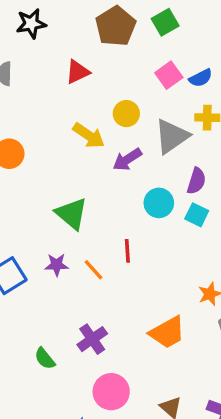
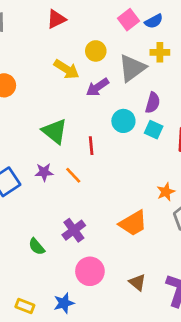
red line: (127, 251) -> (91, 146), moved

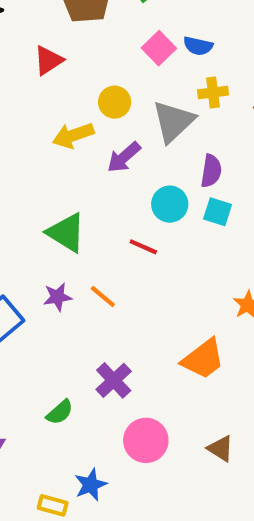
blue semicircle: (154, 21) -> (198, 46), turned 48
yellow arrow: (67, 69) -> (73, 135), turned 135
red line: (91, 146) -> (143, 247), moved, turned -54
green semicircle: (37, 247) -> (60, 412), turned -84
blue star: (64, 303) -> (91, 485), moved

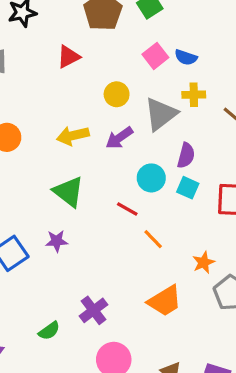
yellow arrow: (73, 135) -> (73, 136), moved
orange line: (103, 296) -> (153, 239), moved

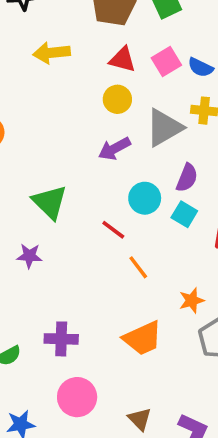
red triangle: (68, 57) -> (122, 60), moved, turned 35
yellow arrow: (73, 136) -> (52, 53), moved
purple cross: (94, 310) -> (61, 339), turned 32

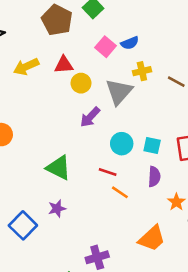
red triangle: (122, 60) -> (64, 65), moved
blue semicircle: (200, 67) -> (130, 43), turned -30
purple semicircle: (187, 178) -> (154, 177), moved
orange line: (138, 267) -> (120, 192), moved

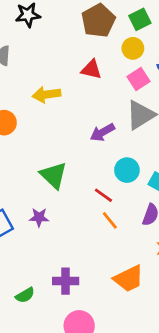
pink square: (106, 47) -> (138, 79), moved
yellow arrow: (26, 67) -> (46, 94), moved
yellow circle: (81, 83) -> (133, 48), moved

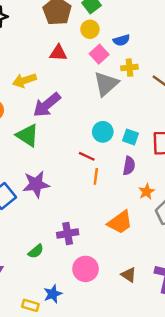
purple arrow: (102, 132) -> (47, 105), moved, size x1.4
green triangle: (54, 175) -> (27, 135), moved
purple star: (39, 217) -> (36, 184), size x1.6
orange line: (110, 220) -> (96, 176), turned 56

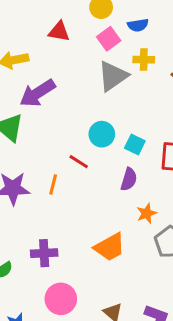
orange line: (96, 176) -> (53, 185), moved

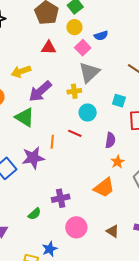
yellow cross: (144, 60) -> (74, 91), moved
cyan square: (135, 144) -> (119, 101), moved
orange line: (53, 185) -> (52, 142), moved
orange star: (147, 213) -> (118, 162), moved

